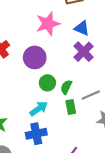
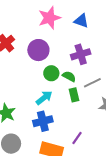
purple cross: (84, 52) -> (81, 54), moved, turned 30
green semicircle: (66, 87) -> (69, 76), turned 96

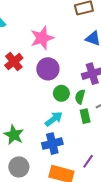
pink star: (49, 18) -> (42, 38), moved
green semicircle: (69, 76) -> (80, 97), turned -104

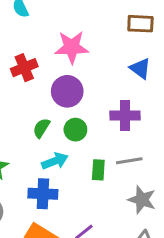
green semicircle: (80, 97) -> (41, 128), moved

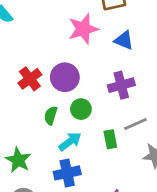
pink star: (72, 47) -> (83, 29), moved
red cross: (24, 68) -> (30, 79), moved

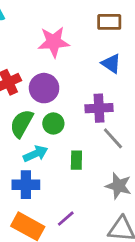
pink star: (83, 29) -> (54, 42), moved
green semicircle: (51, 115) -> (22, 123), size x1.5
gray line: (136, 124) -> (113, 138), moved, turned 60

